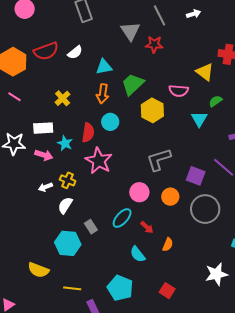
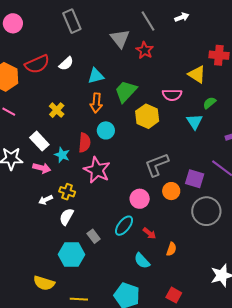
red star: (154, 44) -> (145, 50), turned 30
white rectangle: (43, 128) -> (39, 141), turned 54
orange circle: (170, 197) -> (171, 191), moved

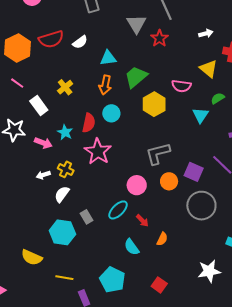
white arrow: (182, 17) -> (206, 33), moved
white rectangle: (39, 141) -> (39, 106), moved

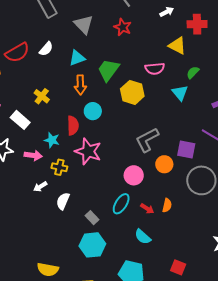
gray triangle: (136, 24) -> (84, 24), moved
yellow cross: (66, 169) -> (59, 167), moved
cyan hexagon: (62, 232) -> (92, 245), moved
orange semicircle: (162, 239) -> (167, 205), moved

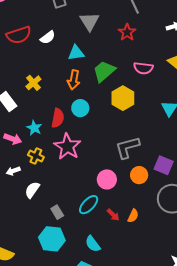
pink semicircle: (155, 69) -> (143, 68), moved
cyan semicircle: (143, 237) -> (93, 244), moved

